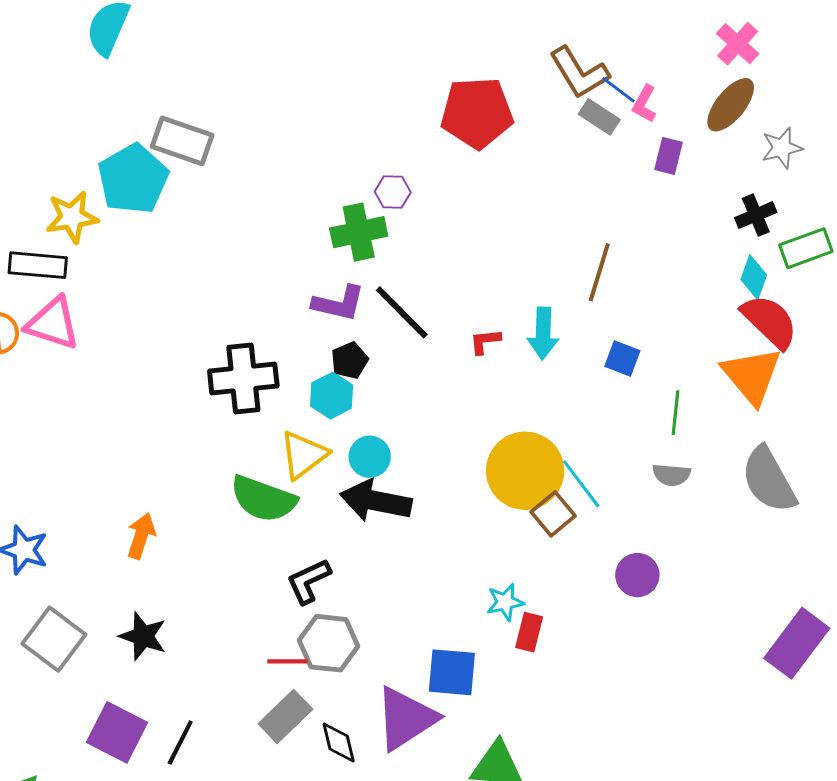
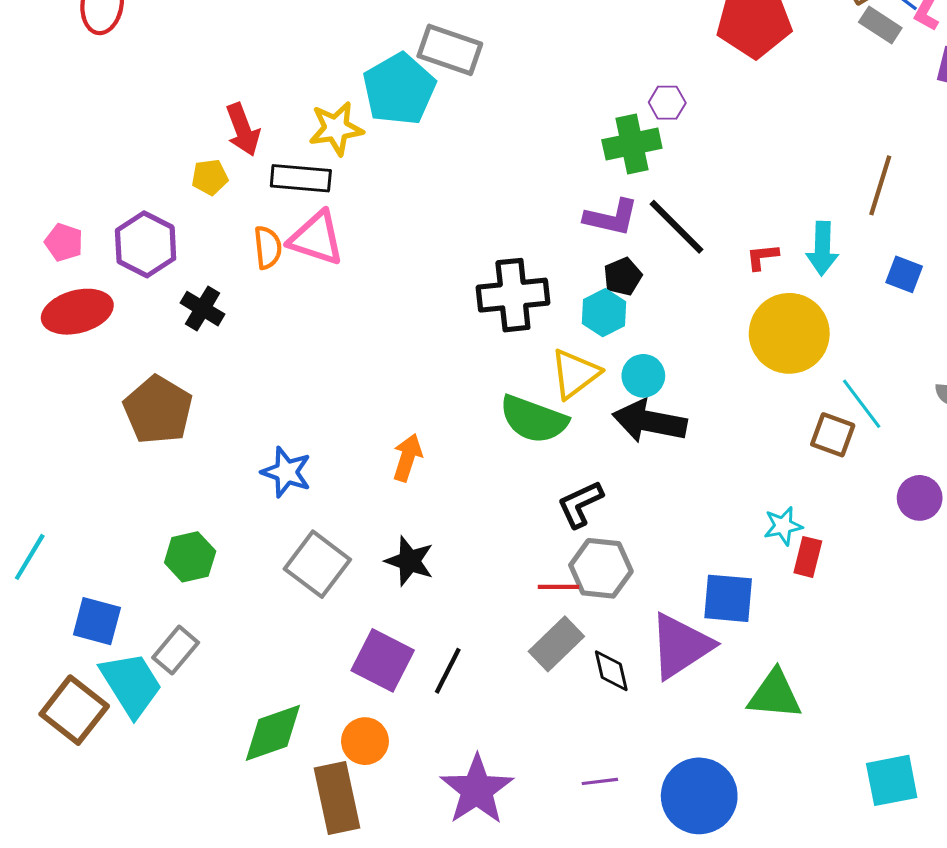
yellow circle: (525, 471) -> (789, 333), moved
brown square: (553, 514) -> (833, 435), turned -30

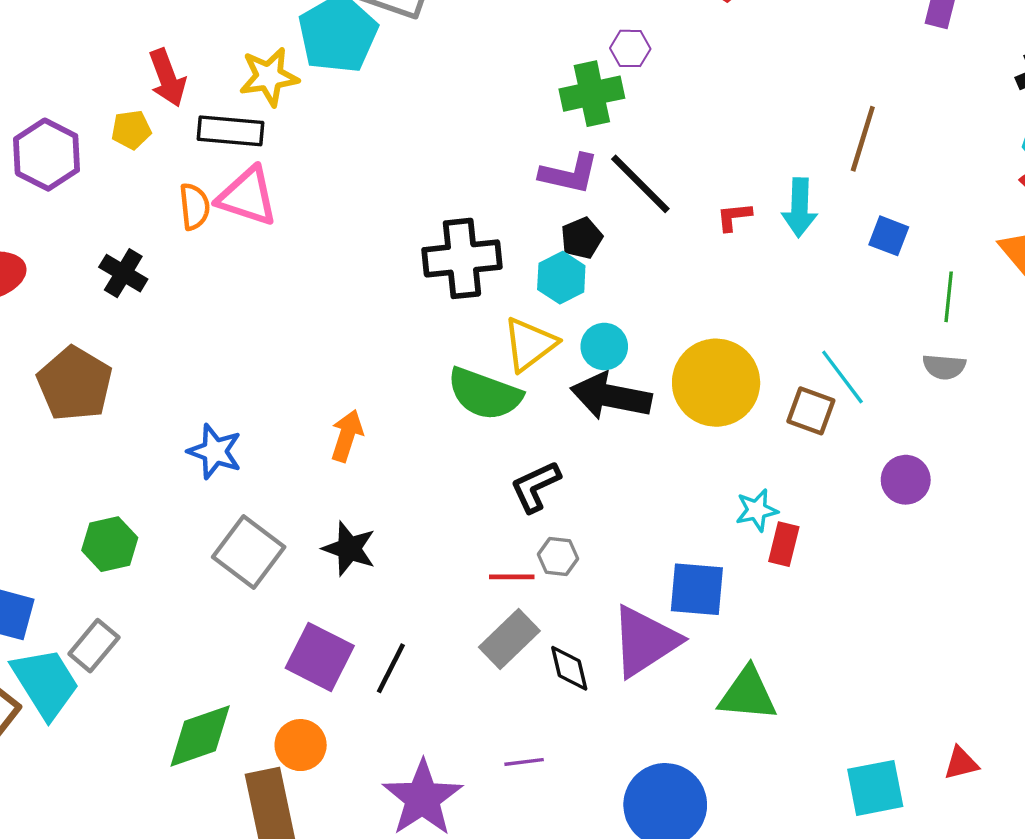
purple hexagon: (146, 244) -> (47, 155), moved
yellow circle: (789, 333) -> (716, 383), moved
gray hexagon: (601, 568) -> (558, 556), size x0.6
purple line: (600, 781) -> (524, 762), moved

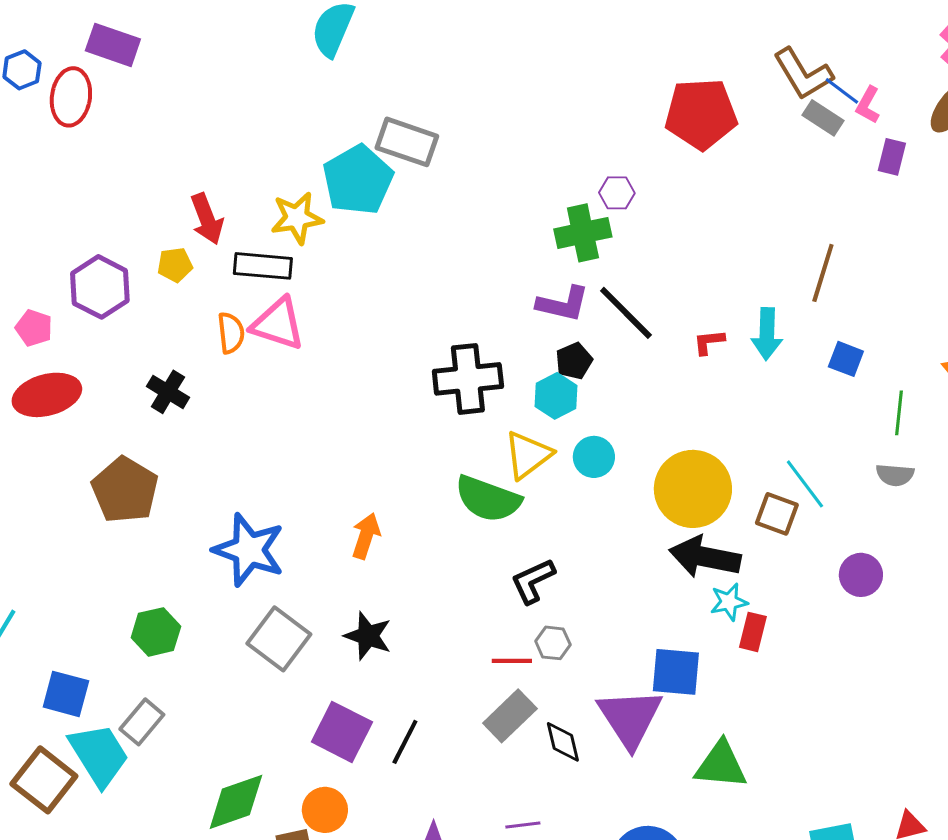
black arrow: (611, 396) -> (705, 557), moved
blue star: (215, 451) -> (249, 550), size x1.5
purple triangle: (645, 641) -> (630, 718), turned -30

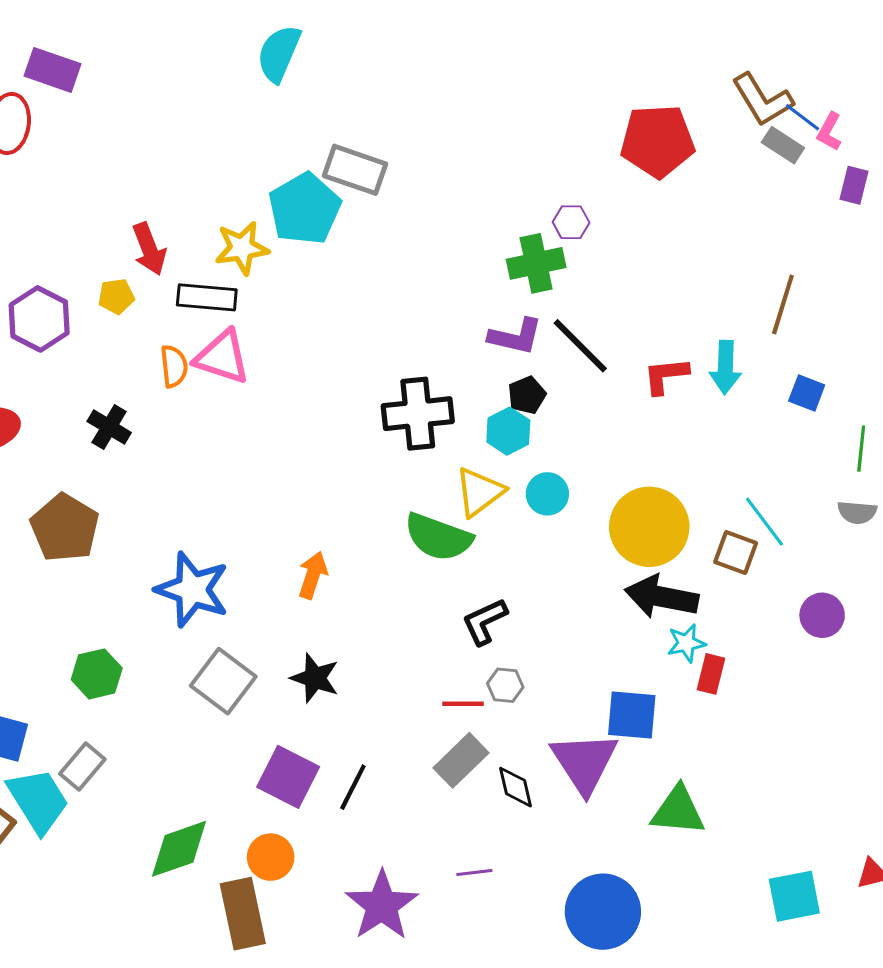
red L-shape: (709, 342) -> (666, 376), size x1.4

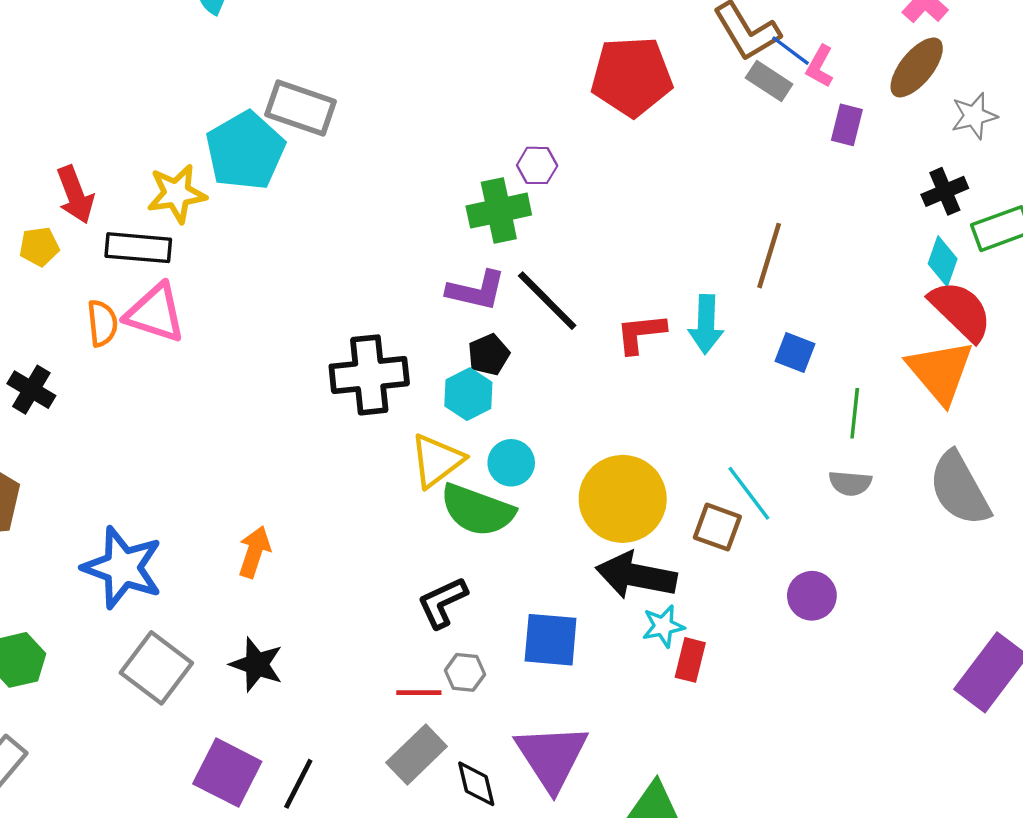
green semicircle: (438, 537) -> (477, 510), moved
blue square: (632, 715) -> (551, 640), moved

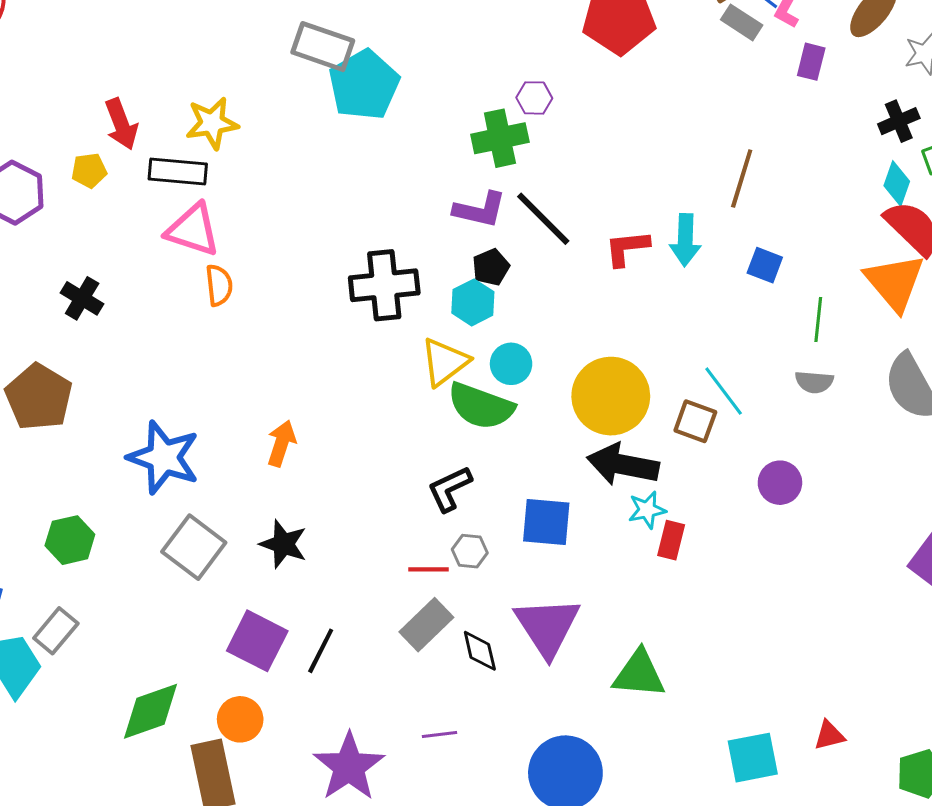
cyan pentagon: (245, 151) -> (364, 85), moved
orange semicircle: (102, 323) -> (219, 285), moved

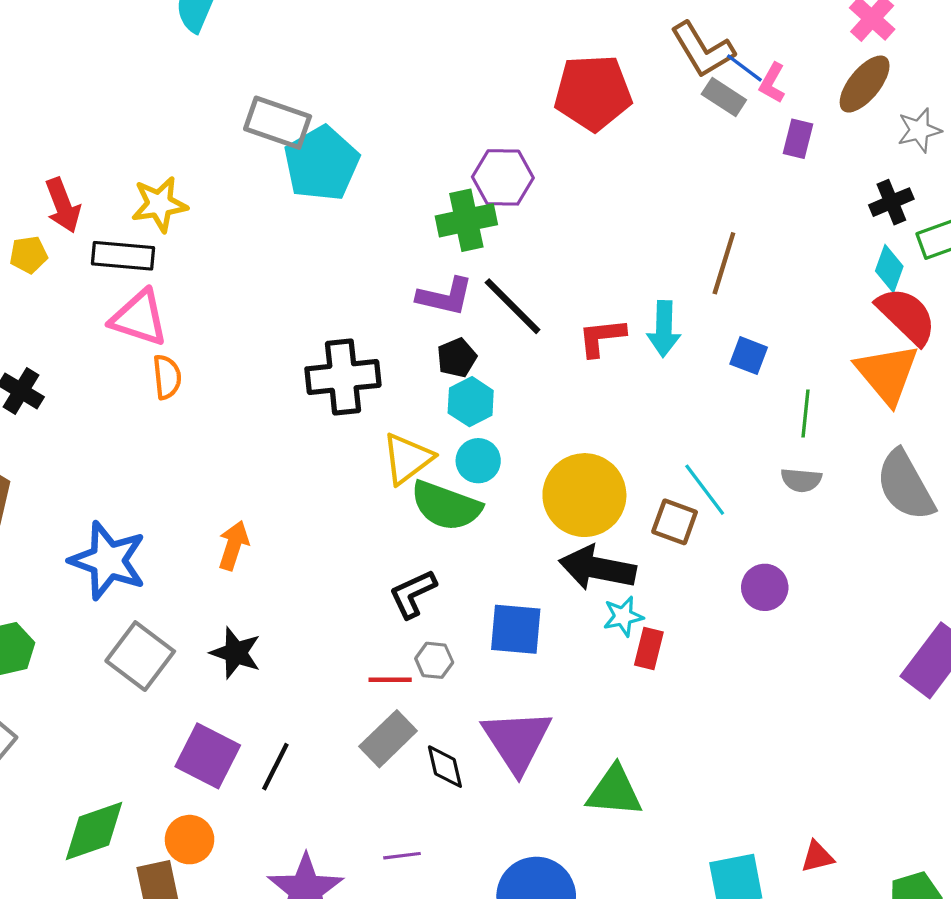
purple hexagon: (534, 98) -> (503, 177), size x1.6
cyan hexagon: (473, 302) -> (471, 402), moved

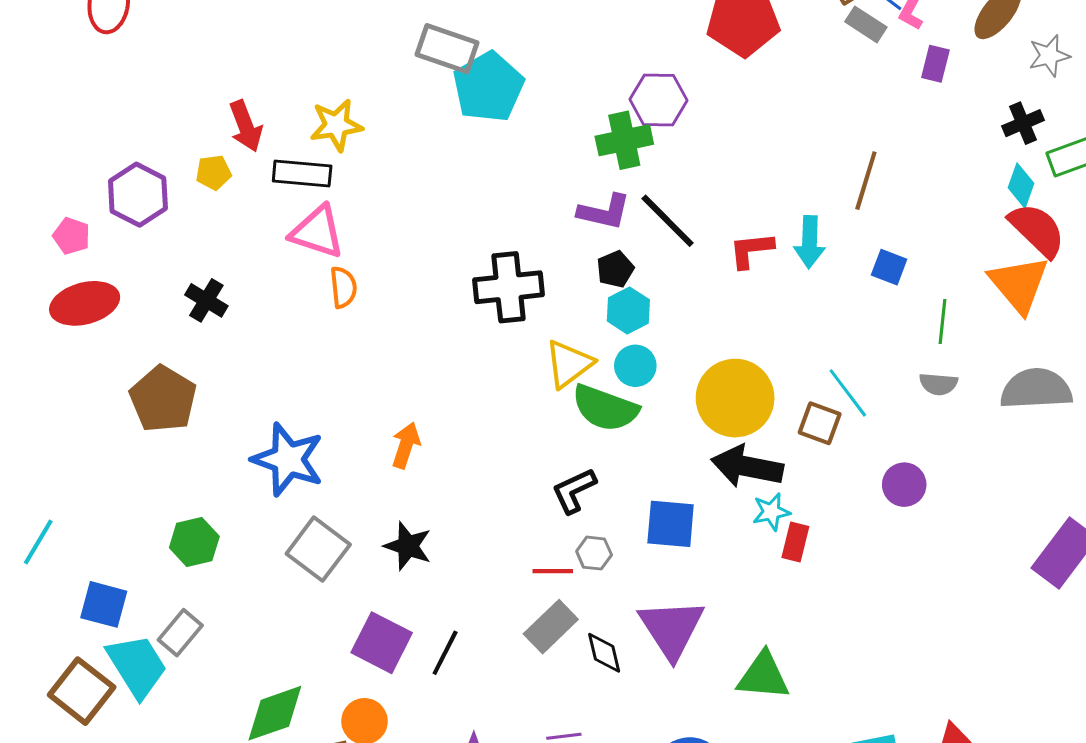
gray semicircle: (905, 485) -> (1036, 389), turned 116

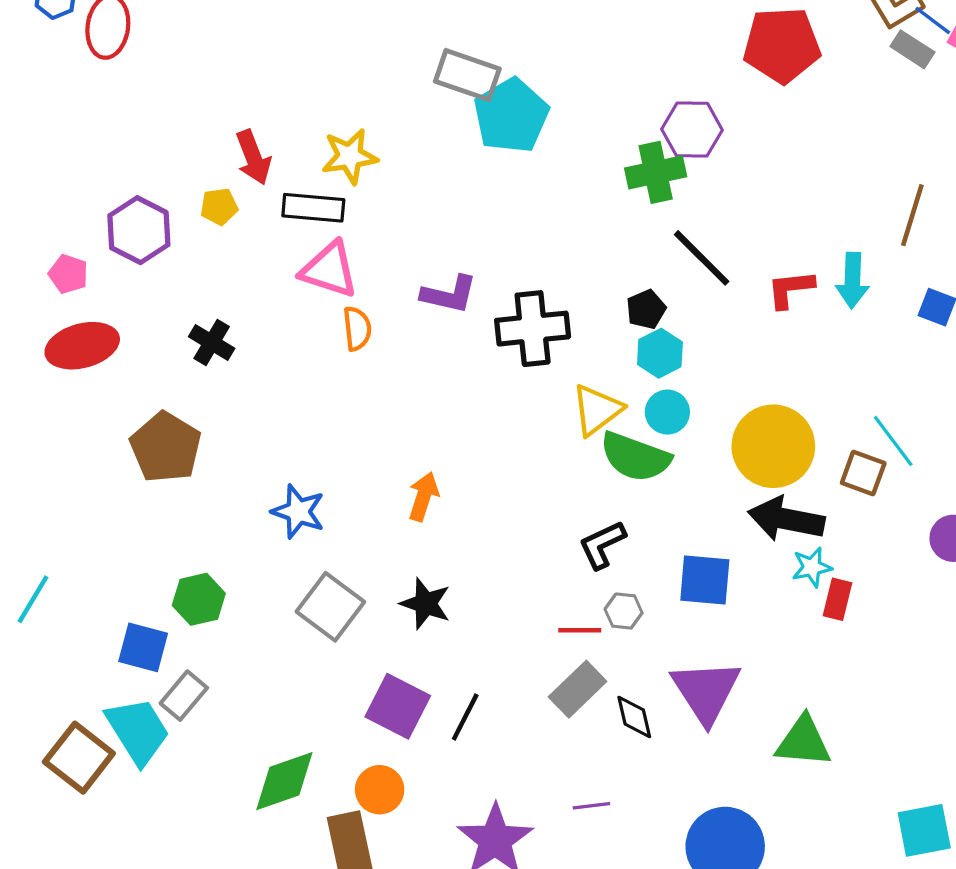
purple L-shape: (604, 212) -> (449, 294), moved
blue star: (288, 459) -> (298, 512), size x0.7
blue square: (104, 604) -> (143, 647), moved

